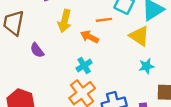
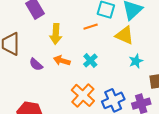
orange arrow: (90, 37) -> (62, 61), moved
cyan cross: (84, 66) -> (90, 61), moved

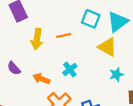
orange line: (91, 27) -> (64, 35), moved
orange arrow: (62, 61) -> (41, 79), moved

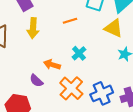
yellow arrow: (37, 39) -> (33, 28), moved
purple semicircle: (14, 68) -> (36, 81), moved

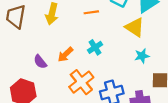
orange arrow: (52, 65) -> (65, 55), turned -70
purple semicircle: (36, 81) -> (40, 62), moved

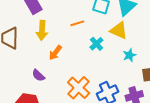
cyan cross: (95, 47) -> (96, 44), moved
orange arrow: (65, 55) -> (55, 53), moved

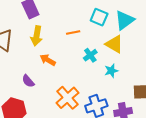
orange arrow: (55, 53) -> (48, 60), turned 77
cyan star: (129, 55) -> (111, 71), moved

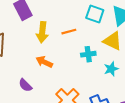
yellow arrow: (37, 36) -> (42, 32), moved
cyan cross: (90, 55) -> (88, 54), turned 32

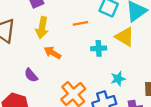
yellow arrow: (42, 32) -> (42, 28), moved
cyan star: (111, 69) -> (118, 79), moved

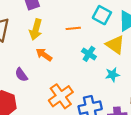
cyan cross: (99, 48) -> (89, 54), turned 32
cyan star: (118, 79) -> (112, 75), moved

